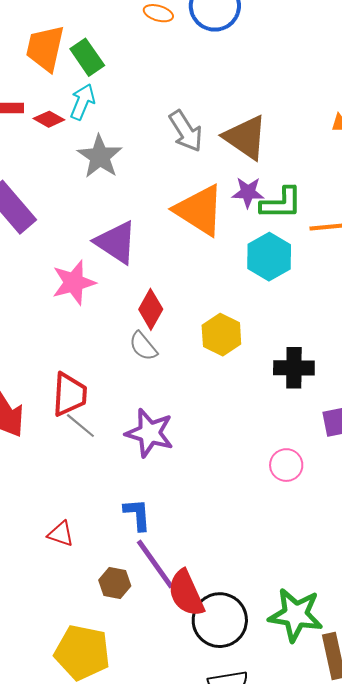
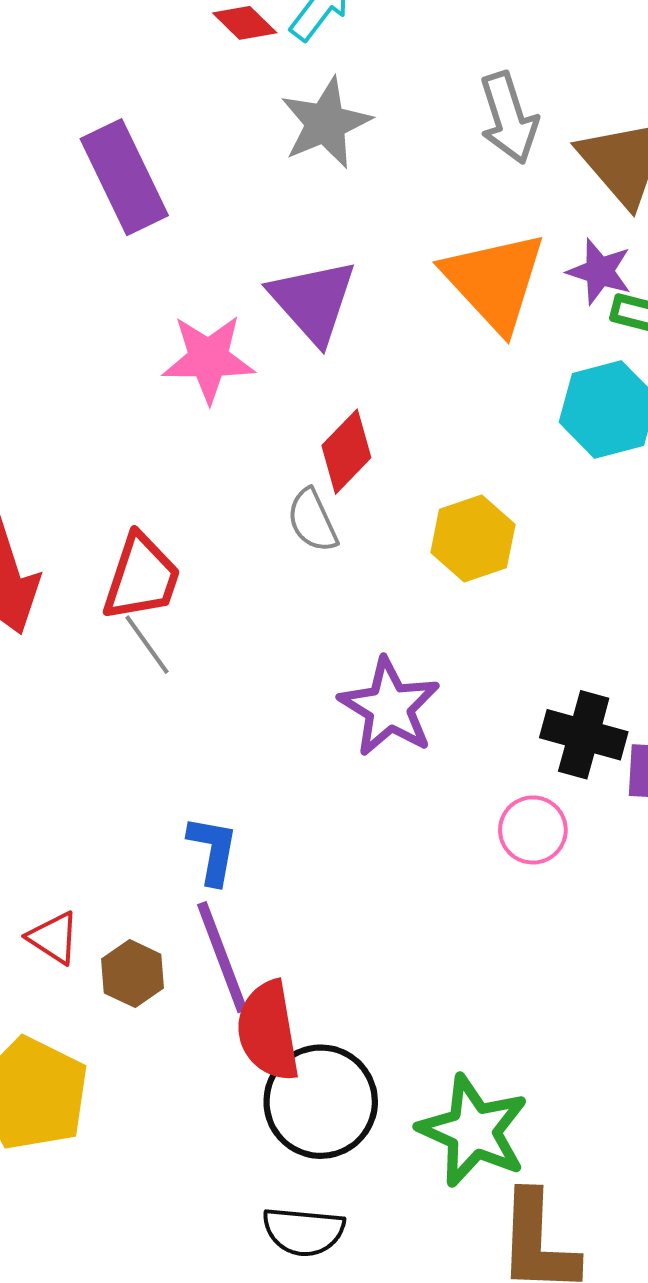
black cross: (294, 368) -> (584, 735), moved
purple star: (150, 433) -> (389, 707), moved
red triangle: (61, 534) -> (53, 938), moved

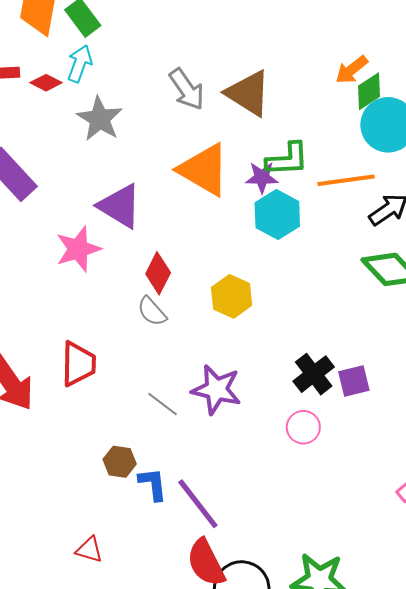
purple star: (600, 271) -> (262, 177), moved
gray line: (147, 645) -> (163, 404), moved
black cross: (584, 735) -> (314, 374), turned -36
purple line: (222, 957) -> (198, 504), moved
brown hexagon: (133, 974) -> (120, 462), moved

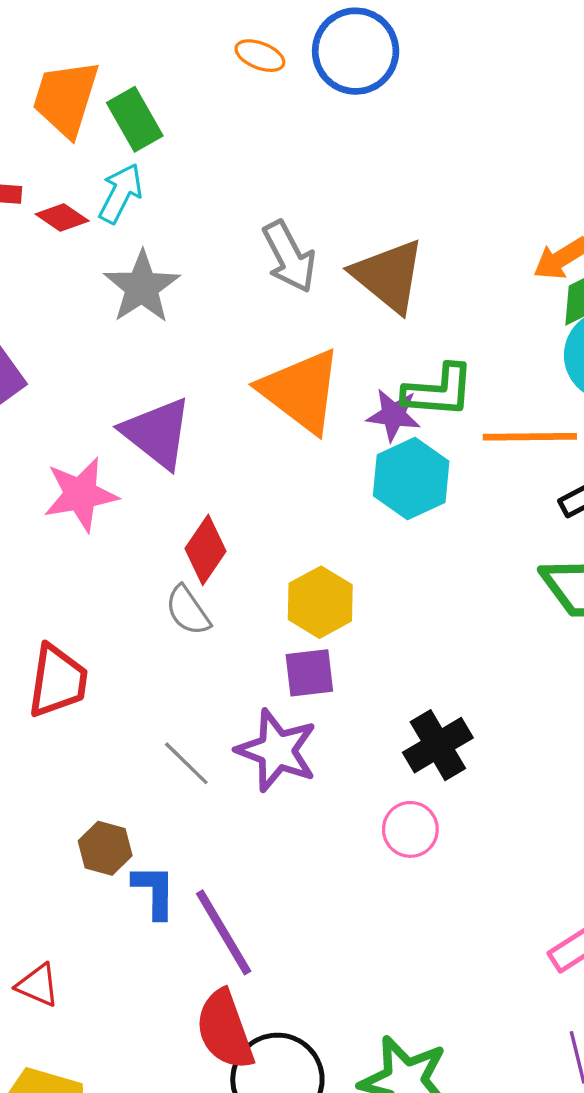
purple square: (354, 381) -> (309, 673), moved

